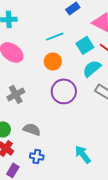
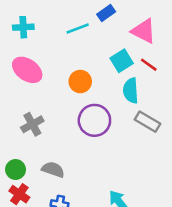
cyan line: (55, 36) -> (78, 28), moved
cyan semicircle: (92, 68) -> (131, 91), turned -54

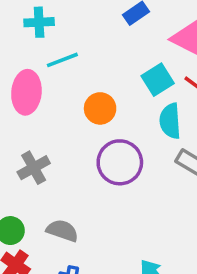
cyan cross: (23, 27) -> (39, 22), moved
cyan line: (78, 28) -> (62, 60), moved
pink ellipse: (27, 70) -> (26, 92), turned 60

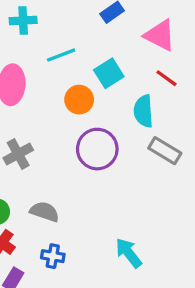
cyan line: (62, 60) -> (61, 55), moved
cyan square: (158, 80) -> (109, 73), moved

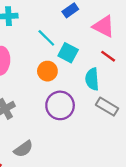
cyan line: (61, 55) -> (46, 38), moved, turned 66
cyan square: (109, 73) -> (68, 53), turned -30
gray semicircle: (45, 212) -> (23, 149), turned 126

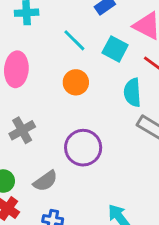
cyan square: (68, 53) -> (115, 49), moved
purple circle: (60, 105) -> (83, 148), moved

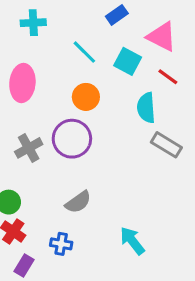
purple circle: (83, 148) -> (72, 139), moved
gray semicircle: (45, 181) -> (78, 202), moved

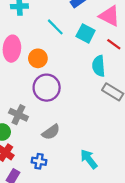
orange circle: (86, 97) -> (38, 58), moved
gray cross: (29, 148) -> (18, 115), moved, turned -36

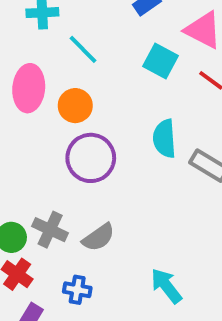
cyan line: (55, 27) -> (83, 49), moved
cyan semicircle: (99, 66) -> (164, 139), moved
gray cross: (18, 115) -> (50, 230), moved

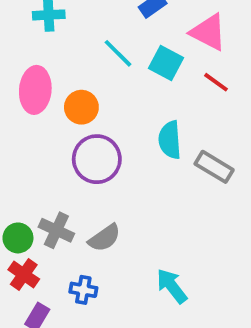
cyan line: (83, 49) -> (118, 53), moved

